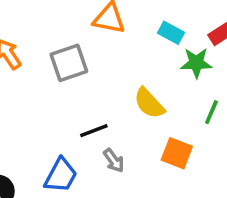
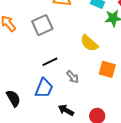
black line: (94, 131) -> (50, 62), moved

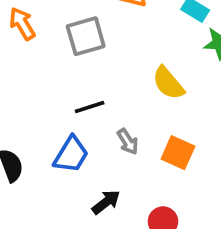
orange square: (107, 69) -> (178, 153), moved
black arrow: (66, 110) -> (106, 202), turned 105

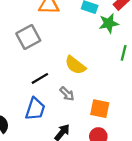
yellow semicircle: (168, 83) -> (75, 65), moved
orange square: (178, 153) -> (100, 109), moved

